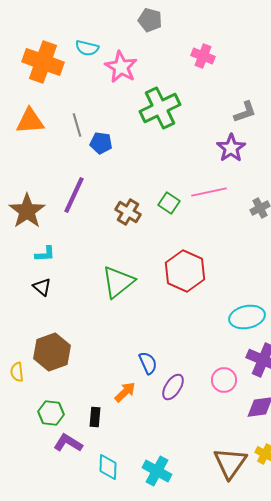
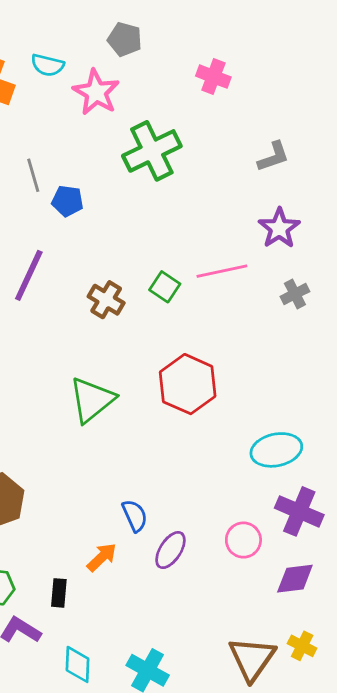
gray pentagon: (150, 20) -> (125, 39), moved
purple star: (231, 148) -> (279, 228), moved

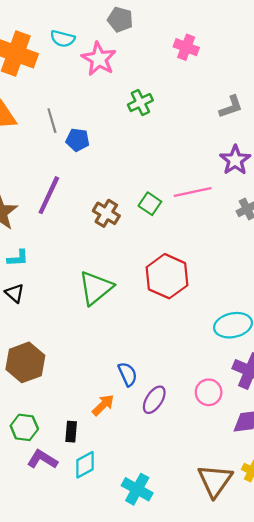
green cross: (152, 151) -> (140, 103), size x0.6
cyan diamond: (77, 664) -> (85, 465), moved, turned 60

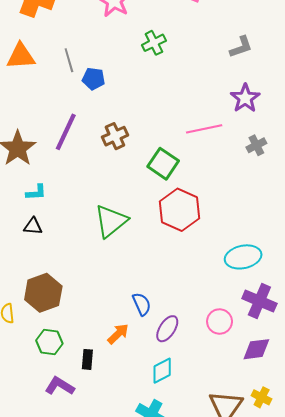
green square: (150, 204) -> (163, 164), moved, size x1.4
brown cross: (106, 213) -> (115, 136), moved, turned 35
black triangle: (15, 293) -> (33, 226), turned -36
green hexagon: (24, 427) -> (49, 342), moved
cyan diamond: (85, 465) -> (162, 371), moved

